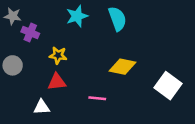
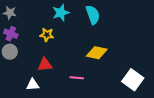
purple cross: (30, 33) -> (11, 34), moved
yellow star: (58, 55) -> (47, 35), moved
white square: (168, 86) -> (133, 80), moved

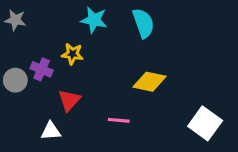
cyan star: (61, 13) -> (94, 20), turned 30
purple cross: (11, 34) -> (42, 69), moved
red triangle: (45, 65) -> (69, 100), turned -42

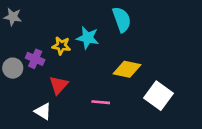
cyan star: (94, 20) -> (88, 38), moved
white square: (205, 123) -> (159, 96), moved
white triangle: (51, 131) -> (43, 111), turned 36

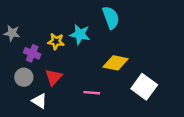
gray star: (13, 17) -> (12, 33), moved
gray circle: (13, 68) -> (24, 77), moved

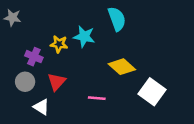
gray star: (12, 33) -> (12, 18), moved
yellow diamond: (116, 63) -> (122, 67), turned 30

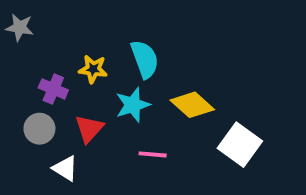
cyan semicircle: (117, 19) -> (145, 59), moved
cyan star: (84, 36) -> (133, 105), moved, turned -30

